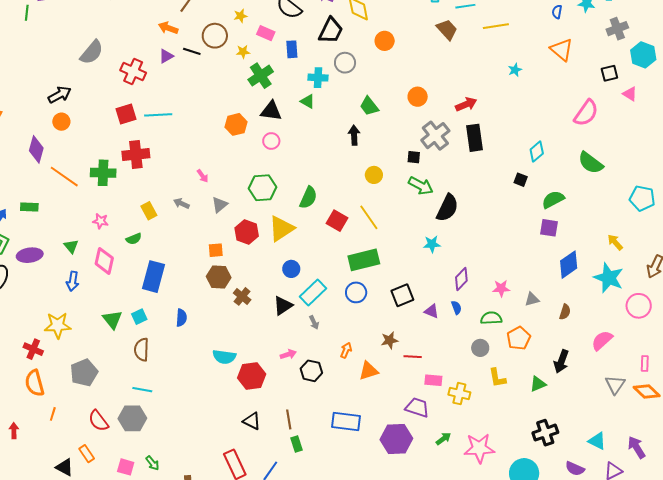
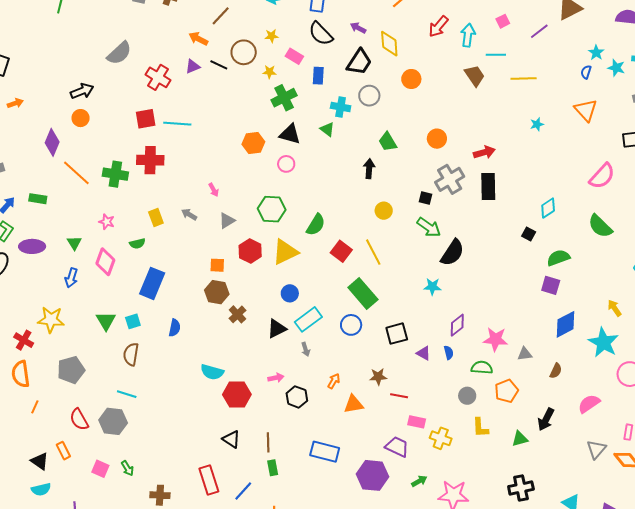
green rectangle: (364, 260) -> (363, 294), turned 56
pink star: (501, 288) -> (495, 339), size x1.4

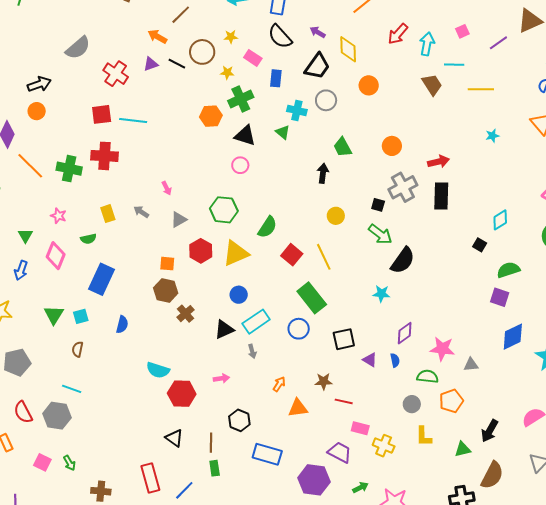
orange hexagon: (253, 143) -> (211, 116), moved
brown semicircle: (131, 354) -> (78, 349), size x0.7
brown semicircle: (556, 371) -> (492, 475), moved, size x1.8
black hexagon: (297, 397) -> (239, 420), moved

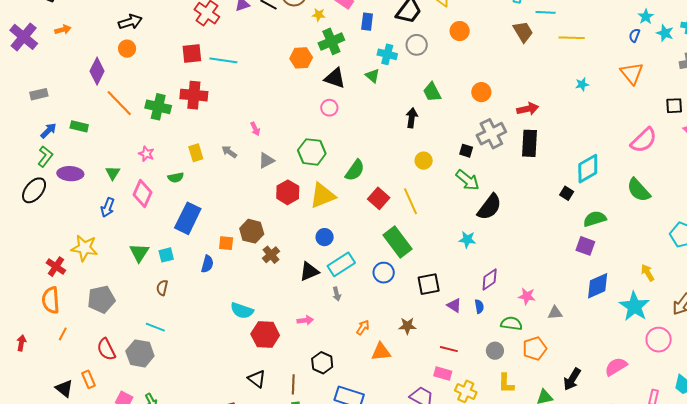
cyan diamond: (500, 220) -> (588, 169), size x1.4
orange square: (167, 264) -> (226, 243), moved
pink star: (442, 349) -> (527, 296), size x0.7
red line: (344, 401) -> (449, 349), moved

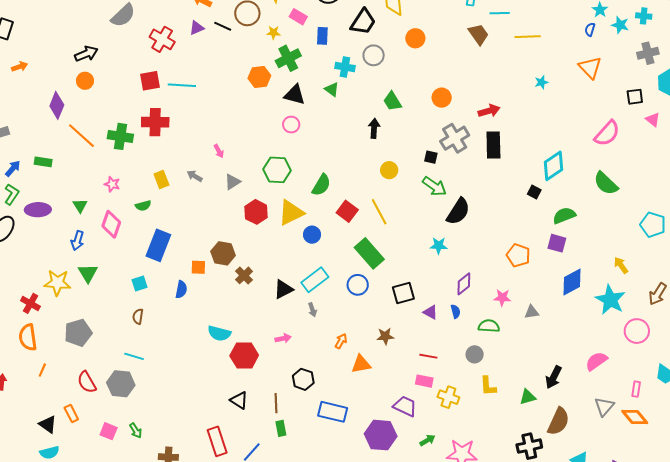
blue circle: (325, 237) -> (312, 235), moved
green triangle: (139, 253) -> (88, 273), moved
orange pentagon: (535, 349) -> (518, 255), moved, turned -30

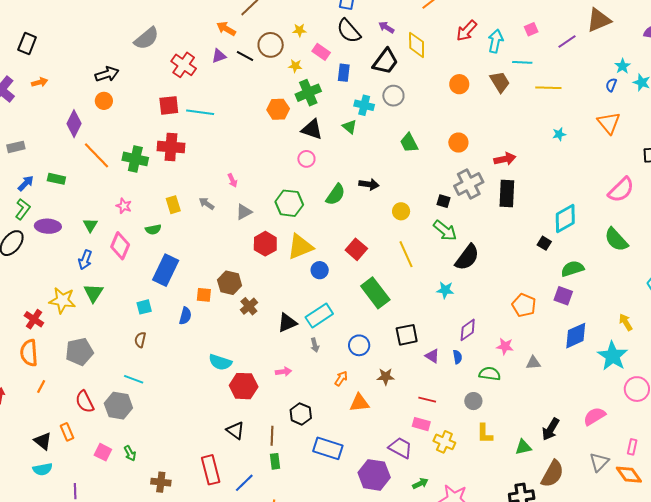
orange circle: (415, 38) -> (459, 84), moved
black arrow: (374, 128) -> (369, 184), moved, turned 90
green semicircle: (321, 185) -> (336, 195), moved
yellow line: (379, 212) -> (406, 254), moved
blue circle: (358, 285) -> (359, 345), moved

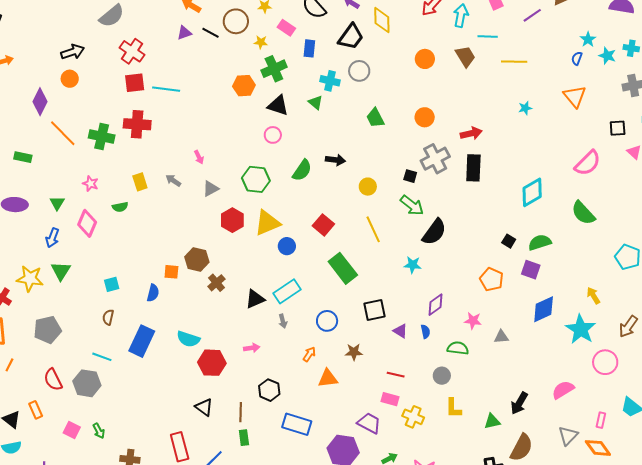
red cross: (184, 65) -> (132, 51), moved
black square: (544, 243) -> (509, 241), moved
blue rectangle: (166, 270) -> (142, 341), moved

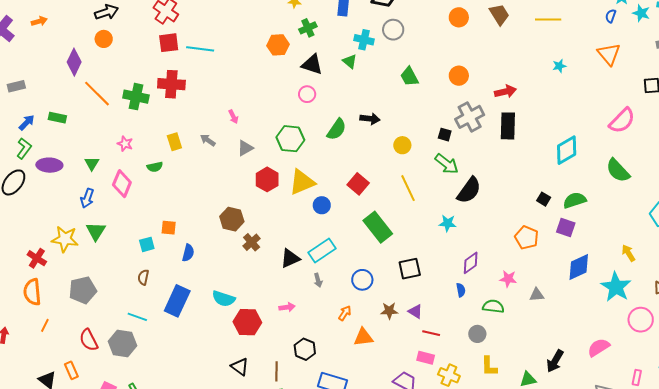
green cross: (274, 69) -> (308, 28), size x0.7
orange square: (171, 272) -> (169, 228), moved
purple triangle: (400, 331) -> (415, 311), moved

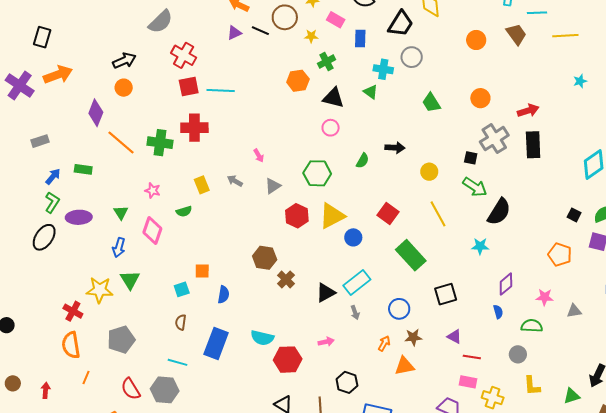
orange arrow: (39, 21) -> (58, 75), size x1.8
green semicircle: (337, 129) -> (363, 161), size x0.7
brown star: (389, 311) -> (413, 337), moved

